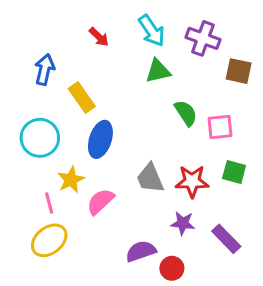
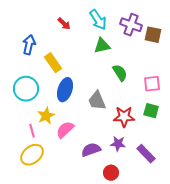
brown square: (239, 71) -> (153, 35), moved
pink square: (220, 127) -> (152, 84), moved
gray trapezoid: (150, 178) -> (97, 101), moved
purple semicircle: (141, 251) -> (91, 150), moved

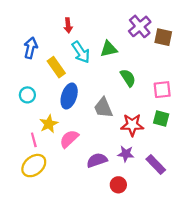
cyan arrow: (98, 20) -> (81, 52), moved
red arrow: (64, 24) -> (68, 25), turned 40
purple cross: (131, 25) -> (140, 26), turned 30
cyan circle: (26, 89) -> (27, 95), size x0.6

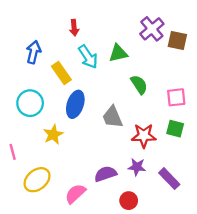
cyan circle: (27, 95) -> (30, 103), size x1.5
pink semicircle: (69, 139) -> (75, 194), moved
pink line: (34, 140) -> (13, 152), moved

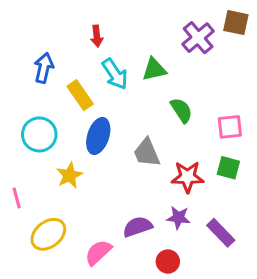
brown square: (177, 40) -> (236, 23), moved

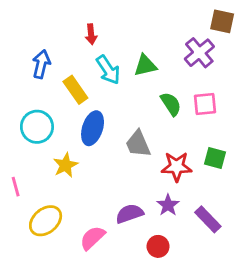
purple cross: (198, 38) -> (199, 53), moved
pink square: (230, 127) -> (205, 104), moved
purple star: (178, 218) -> (168, 205), turned 30

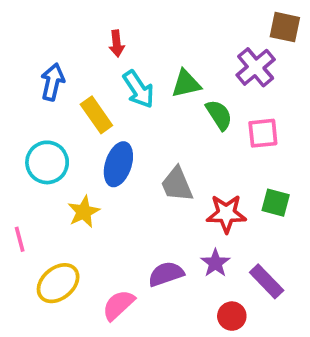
green semicircle: (171, 104) -> (219, 115), moved
red circle: (158, 246) -> (232, 316), moved

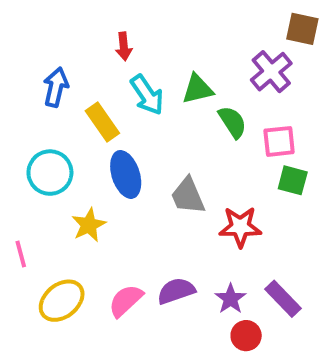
blue ellipse: (118, 164) -> (126, 174), turned -36
green square: (276, 203) -> (293, 180), moved
purple star: (215, 263) -> (231, 299), moved
pink semicircle: (118, 305) -> (126, 301), moved

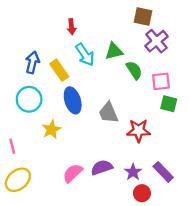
brown square: (302, 29) -> (143, 17), moved
blue arrow: (56, 87) -> (32, 62), moved
yellow ellipse: (62, 301) -> (18, 180), moved

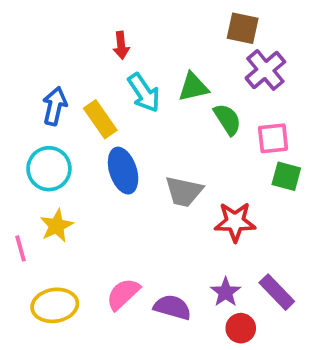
gray trapezoid: (108, 113) -> (184, 191), turned -55
yellow star: (51, 129) -> (57, 226), moved
purple semicircle: (102, 167) -> (172, 307), moved, turned 35
yellow ellipse: (18, 180) -> (55, 305), moved, turned 30

